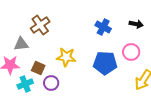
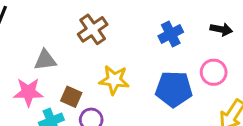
brown cross: (40, 25) -> (93, 29), moved
blue cross: (103, 27) -> (171, 34), turned 35

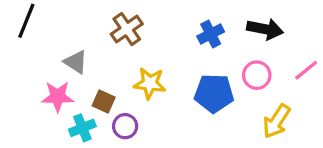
black arrow: (221, 29) -> (265, 29), size x1.5
gray triangle: (45, 60) -> (76, 62), turned 40

